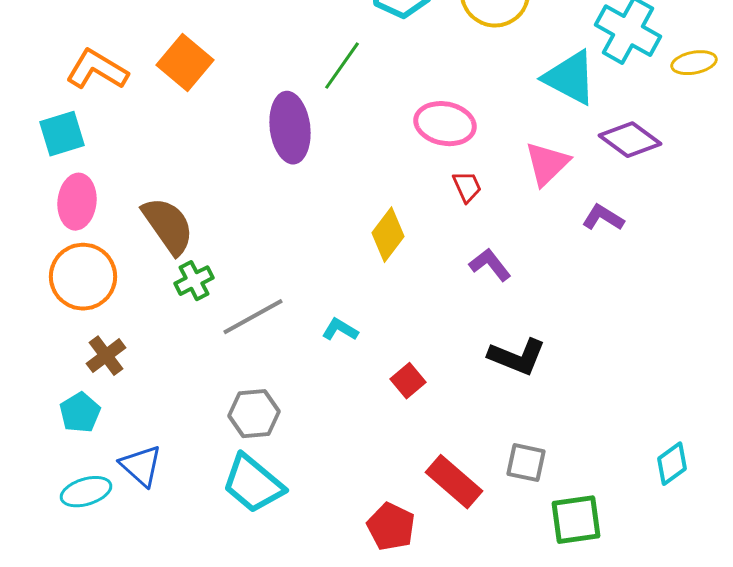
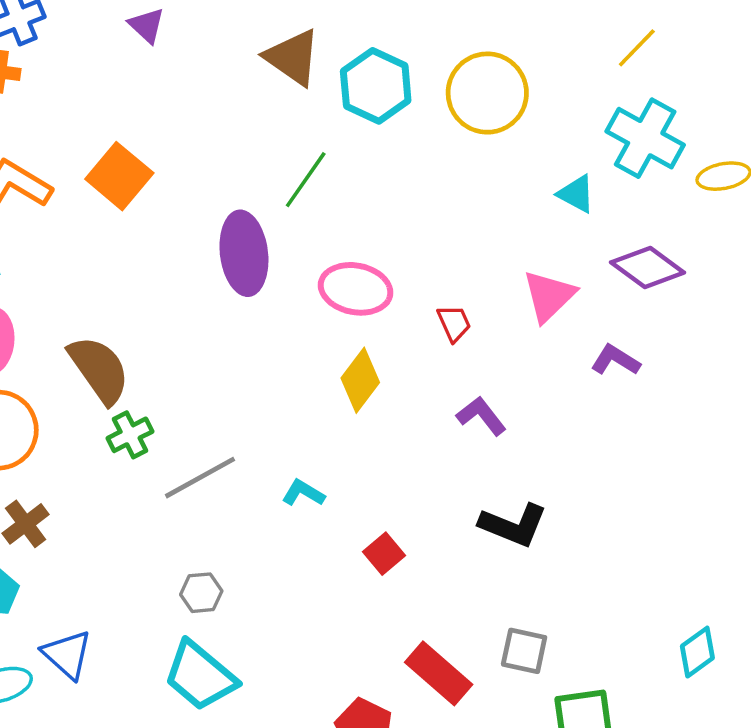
cyan triangle: (570, 78) -> (576, 194), size x0.6
pink ellipse: (445, 124) -> (356, 289), moved
gray hexagon: (254, 414) -> (201, 593), size x0.7

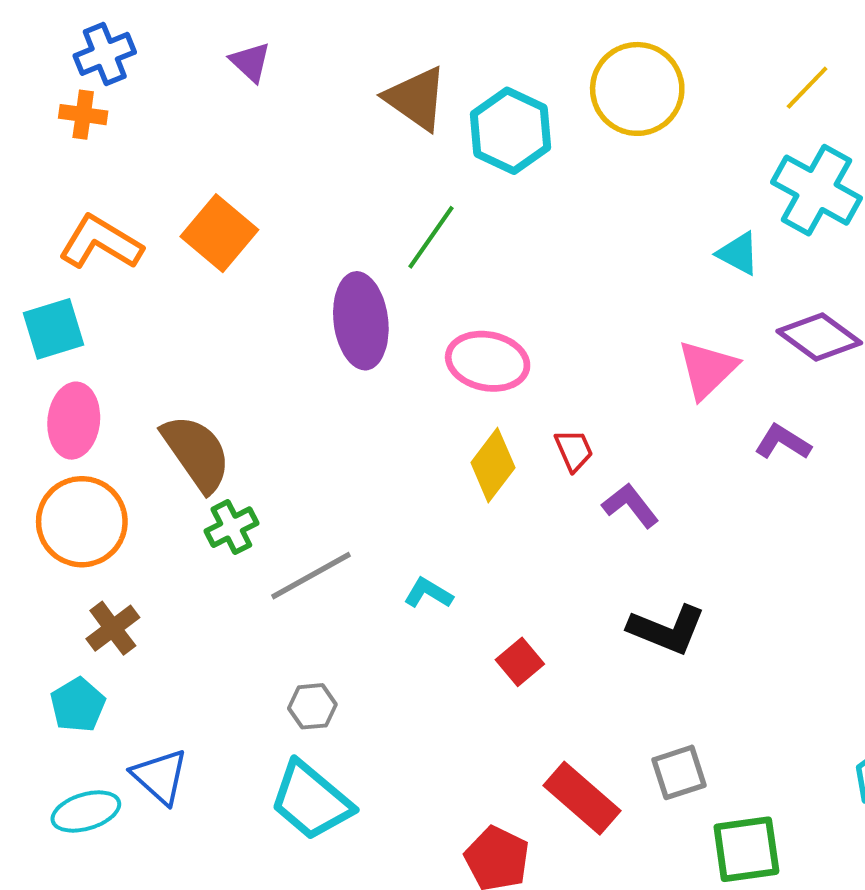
yellow circle: (487, 93) -> (637, 89), moved
red trapezoid: (454, 323) -> (574, 450), moved
gray square: (524, 651) -> (679, 772), turned -30

